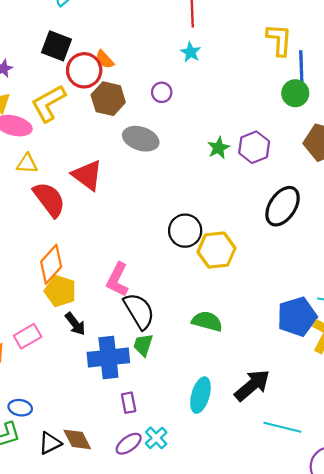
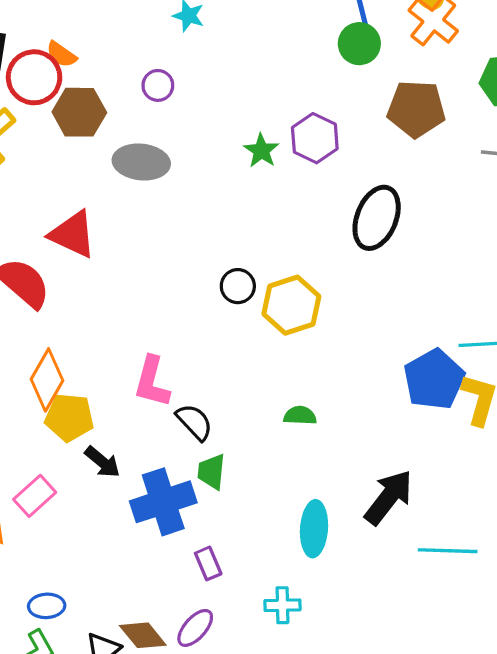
black circle: (185, 231) -> (238, 286), size x0.7
black semicircle: (139, 311) -> (194, 422), size x0.7
green semicircle: (207, 321) -> (300, 416), size x0.7
cyan cross: (156, 438) -> (282, 605), moved, turned -35
purple ellipse: (129, 444) -> (195, 628), moved

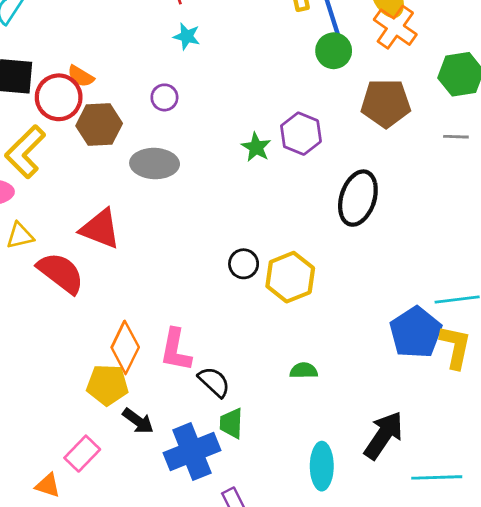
orange diamond: (47, 380) -> (125, 347), moved

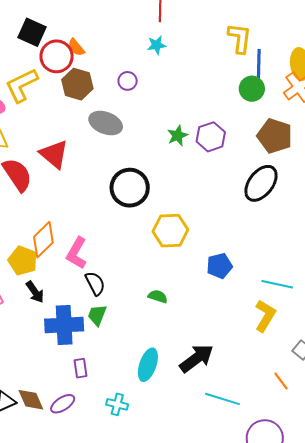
cyan star: (187, 36) -> (157, 45), turned 30
black ellipse: (358, 198) -> (261, 183), moved
black circle: (244, 264) -> (130, 188), moved, size x1.8
blue pentagon: (416, 332) -> (219, 266), moved, size x0.7

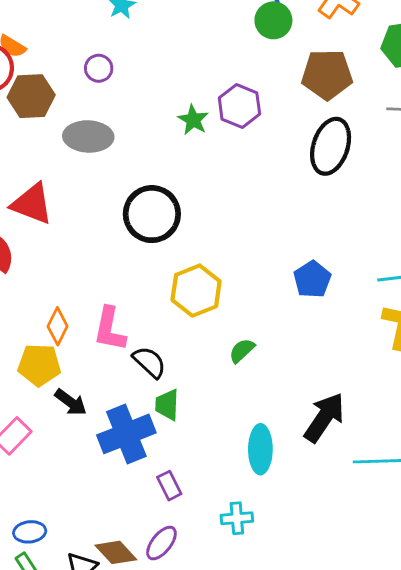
yellow hexagon: (170, 231) -> (196, 291), moved
orange diamond: (43, 240) -> (58, 326), size x0.7
green semicircle: (158, 296) -> (242, 351), turned -42

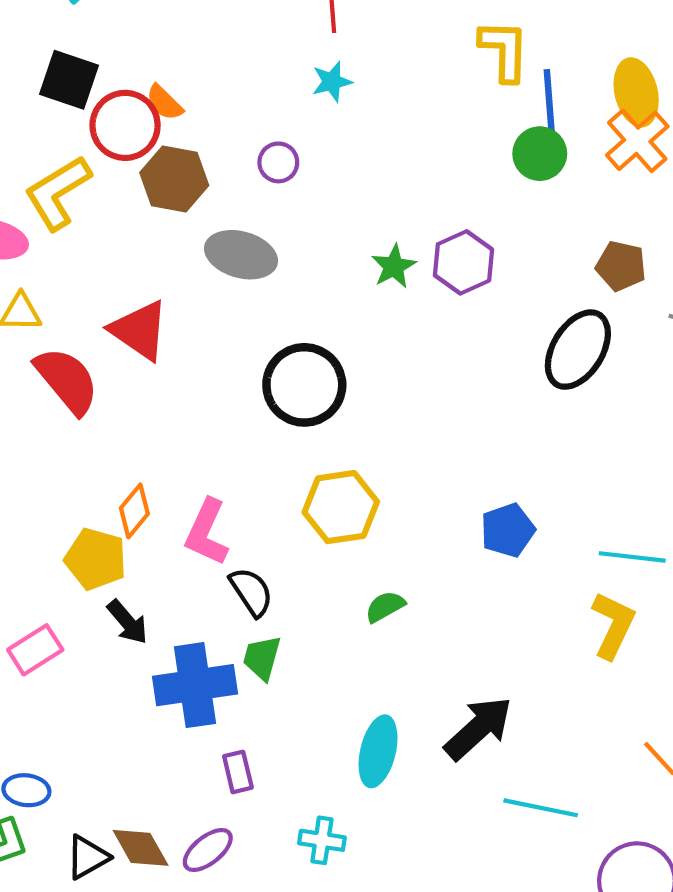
brown pentagon: (327, 75) -> (621, 266), moved, size x0.7

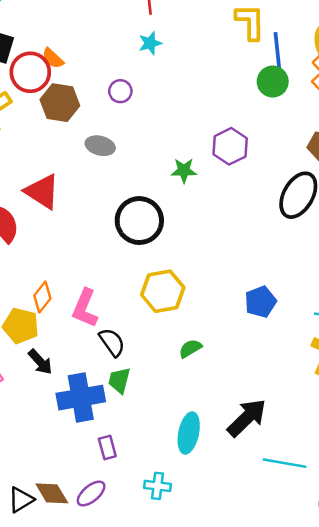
gray ellipse: (241, 255) -> (100, 146), size x0.7
green star: (394, 266) -> (184, 171), moved, turned 30

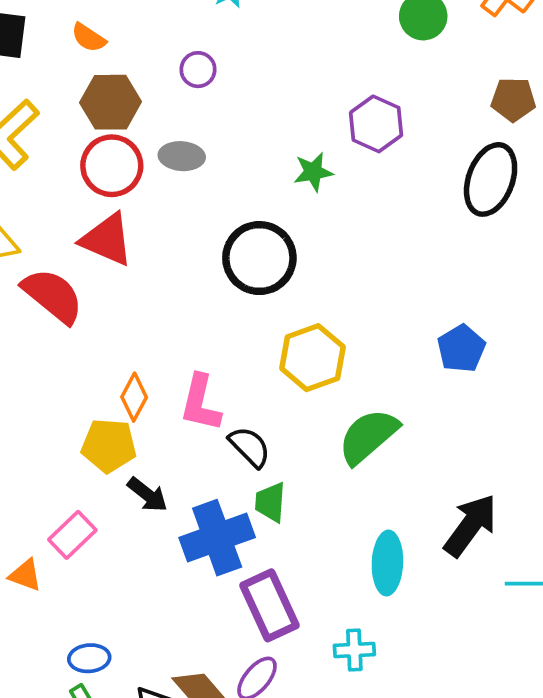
red circle: (30, 72) -> (112, 166), moved
green semicircle: (190, 348) -> (368, 436), size x1.8
purple rectangle: (107, 447) -> (270, 605), size x1.8

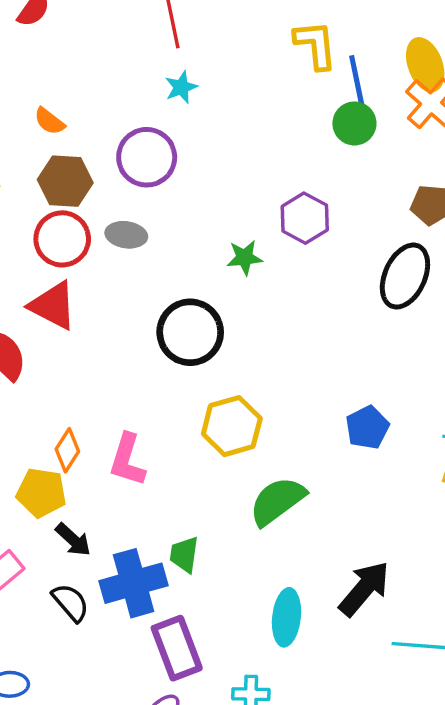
purple circle: (198, 70) -> (147, 157), size x1.8
black semicircle: (250, 447) -> (70, 602), moved

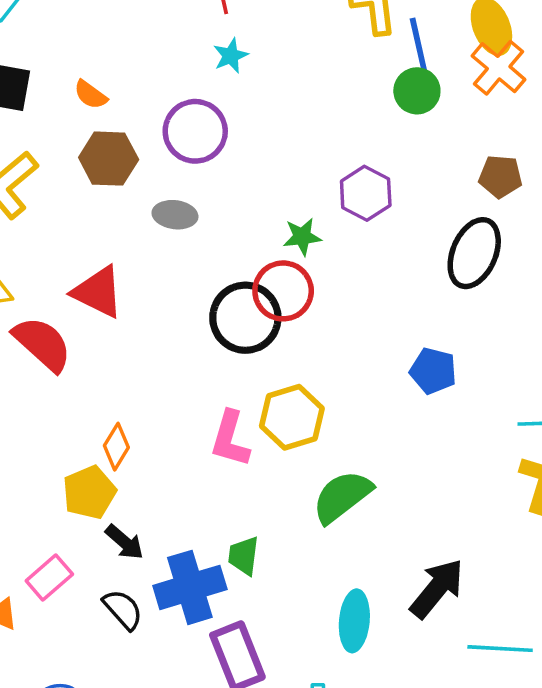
red circle: (62, 239) -> (283, 291), moved
blue pentagon: (367, 427) -> (433, 371), moved, turned -30
pink L-shape: (127, 460) -> (230, 439), moved
yellow pentagon: (41, 493) -> (89, 492), turned -30

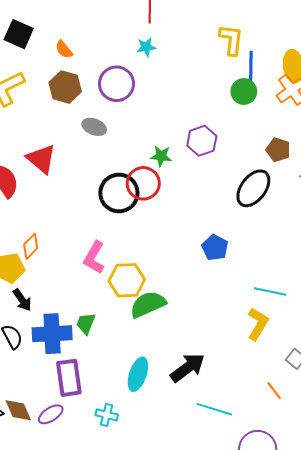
yellow hexagon: (292, 417) -> (127, 280), moved

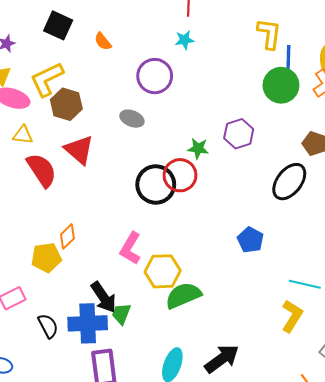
brown hexagon: (65, 87) -> (66, 104), moved
green circle: (244, 91) -> (281, 85), size x1.4
black arrow: (22, 300) -> (103, 297), moved, size x1.4

